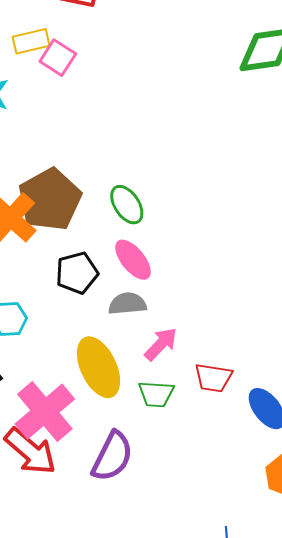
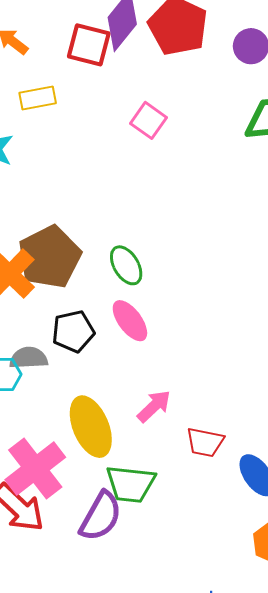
pink square: (58, 58) -> (149, 120), moved
gray semicircle: (127, 304) -> (29, 358), moved
green trapezoid: (156, 394) -> (131, 484), moved, size x1.4

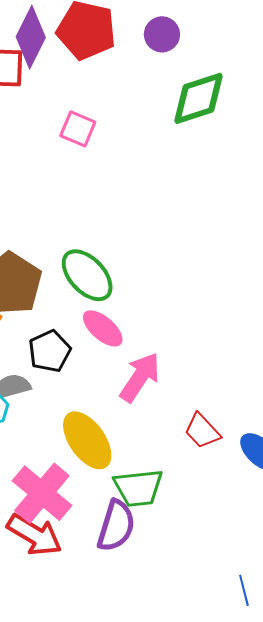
green ellipse: (126, 265) -> (87, 275), size x1.4
pink arrow: (154, 406) -> (140, 377), moved, size x1.4
red trapezoid: (205, 442) -> (202, 431), turned 48

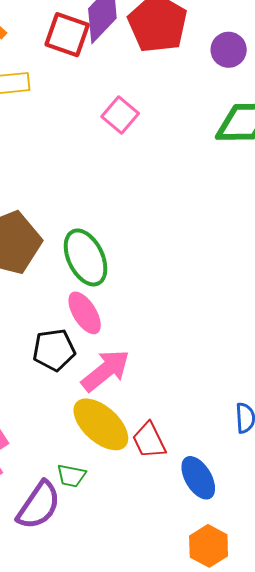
black pentagon: (50, 351) -> (54, 350), moved
yellow ellipse: (87, 440) -> (101, 424), moved, turned -30
green trapezoid: (138, 488) -> (71, 476), size x0.6

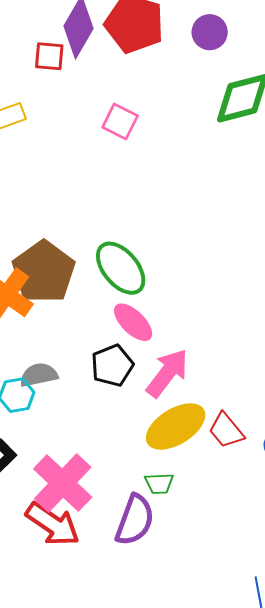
red square: (67, 35) -> (49, 56), size x0.7
yellow ellipse: (101, 424) -> (176, 427), turned -60

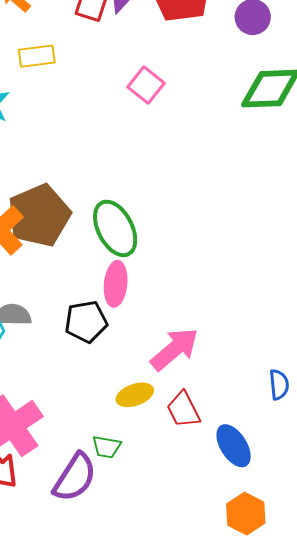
pink ellipse: (133, 322) -> (116, 284), turned 39
pink arrow: (167, 373) -> (174, 349), moved
yellow ellipse: (176, 427) -> (135, 395), size x0.6

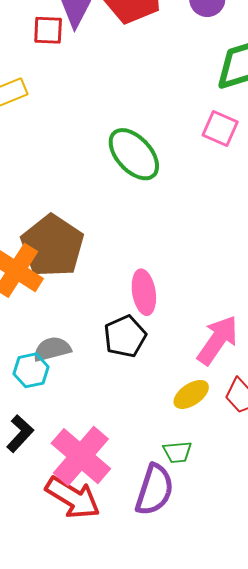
pink square: (146, 85) -> (220, 128), moved
green ellipse: (115, 228) -> (134, 154), moved

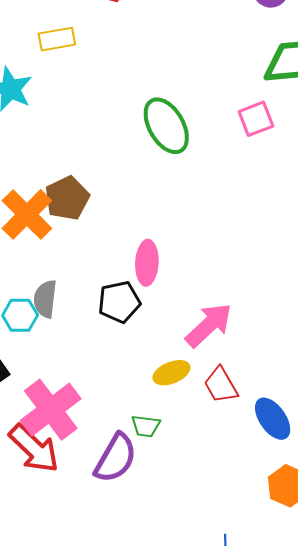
pink square: (220, 128) -> (256, 119), turned 33
brown pentagon: (52, 246) -> (67, 198), size x0.7
gray semicircle: (52, 349) -> (45, 299), turned -81

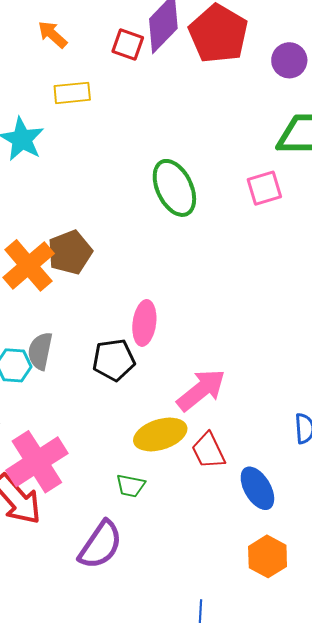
yellow ellipse: (171, 373) -> (160, 434), size x1.4
purple semicircle: (116, 458) -> (100, 545), moved

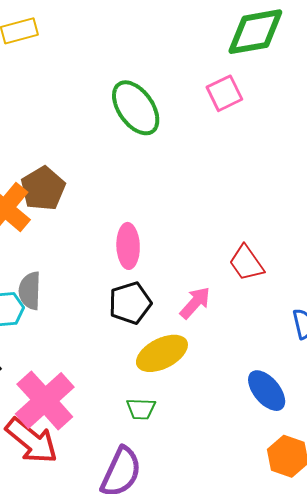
black pentagon: (114, 360) -> (130, 303), moved
pink arrow: (201, 390) -> (195, 303), size x0.7
red trapezoid: (208, 451) -> (246, 263), moved

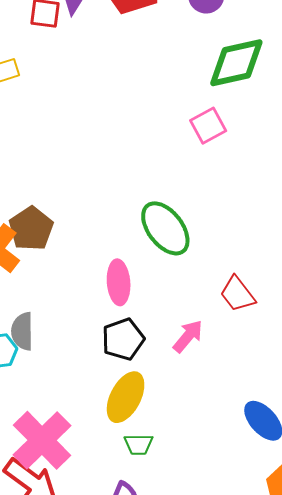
green ellipse: (136, 108) -> (165, 228), moved
yellow ellipse: (162, 353) -> (126, 397), moved, turned -33

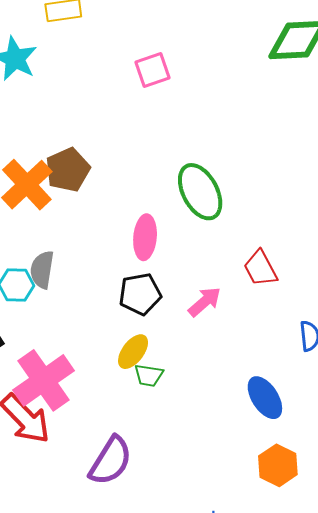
pink square: (208, 126) -> (153, 70), moved
yellow ellipse: (126, 397) -> (133, 352), size x0.7
green trapezoid: (138, 444) -> (149, 375), moved

